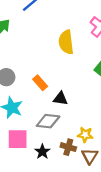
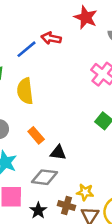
yellow semicircle: (66, 42) -> (25, 91), moved

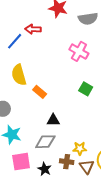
orange rectangle: (36, 135) -> (40, 92), moved

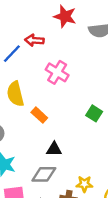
pink cross: (79, 51) -> (57, 72), moved

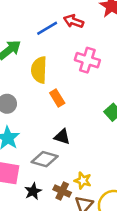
pink cross: (57, 72) -> (87, 60), turned -30

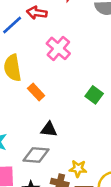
pink cross: (87, 60) -> (58, 48), turned 35

